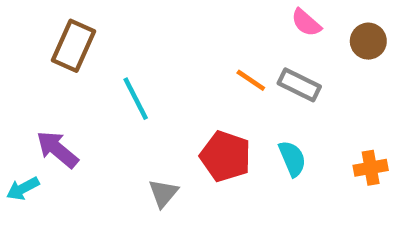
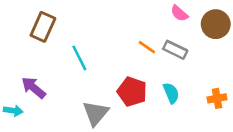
brown circle: (368, 41) -> (216, 24), size x1.4
cyan arrow: (23, 189) -> (13, 111), turned -144
gray triangle: (163, 193) -> (96, 113), size x1.5

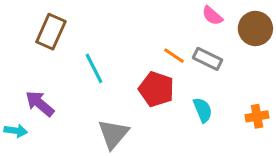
red pentagon: (132, 92) -> (156, 89), moved

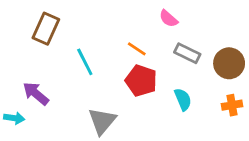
pink semicircle: (212, 16) -> (168, 19), moved
brown circle: (255, 28) -> (229, 63), moved
orange line: (174, 56) -> (137, 49), moved

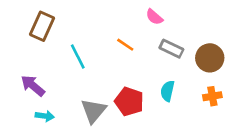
red pentagon: (141, 81) -> (129, 101), moved
cyan semicircle: (183, 99) -> (167, 91), turned -144
cyan arrow: (14, 118) -> (45, 116), moved

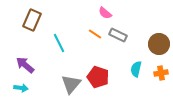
pink semicircle: (154, 17) -> (105, 13), moved
gray rectangle: (171, 49) -> (118, 35), moved
cyan semicircle: (167, 91) -> (136, 69), moved
cyan arrow: (45, 116) -> (21, 88), moved

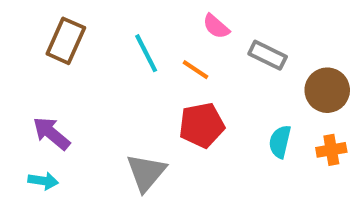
gray rectangle: (118, 35) -> (268, 55), moved
cyan line: (59, 43) -> (146, 53), moved
red pentagon: (98, 77) -> (202, 125), moved, turned -30

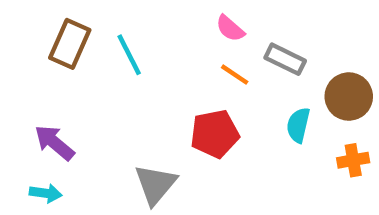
cyan line: (146, 53) -> (129, 55), moved
orange line: (195, 70) -> (235, 75), moved
cyan semicircle: (280, 142) -> (298, 125), moved

